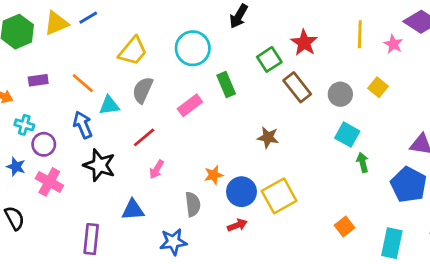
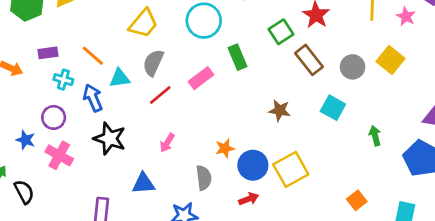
yellow square: (378, 87) -> (390, 60), size x1.4
cyan cross: (24, 125) -> (63, 80), moved
cyan square: (347, 135) -> (333, 108), moved
red line: (144, 137) -> (160, 95), moved

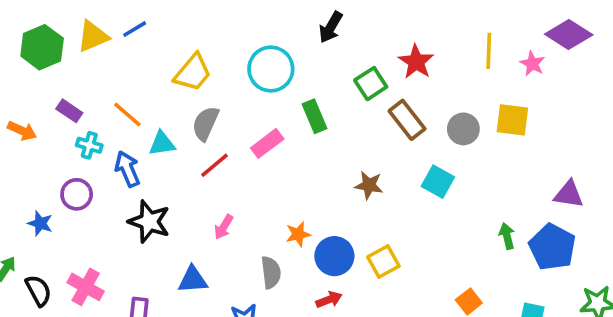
purple rectangle: (48, 53) -> (69, 111), turned 42
yellow square: (390, 60) -> (512, 120), turned -32
green arrow: (375, 136) -> (507, 236), moved
pink cross: (59, 155) -> (86, 287), moved
yellow square: (291, 169) -> (383, 262), size x0.7

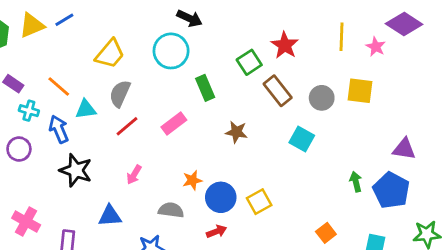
black arrow: (331, 27) -> (190, 18), moved, turned -95
pink rectangle: (267, 143) -> (174, 123), moved
brown star: (369, 185) -> (236, 132), moved
gray semicircle: (271, 272) -> (171, 210), turned -75

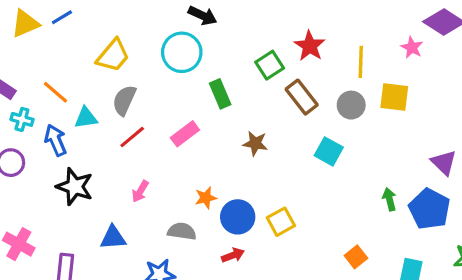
yellow line: (342, 37) -> (361, 62), moved
purple triangle: (404, 149) -> (444, 163), turned 35

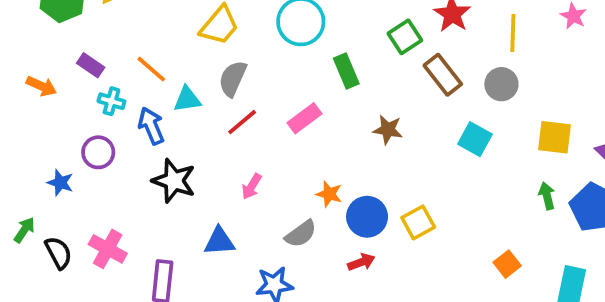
yellow square: (394, 97) -> (554, 137), moved
orange star: (206, 198) -> (329, 194), turned 30
gray semicircle: (182, 231) -> (301, 234), turned 136

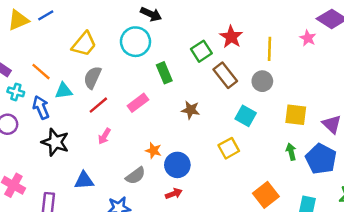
pink arrow: (252, 186) -> (104, 136), moved
yellow square: (418, 222) -> (229, 148), moved
orange square: (507, 264) -> (266, 195), size x1.5

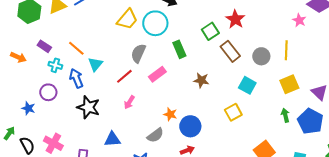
yellow trapezoid: (84, 44) -> (127, 19), moved
yellow line: (270, 49) -> (286, 50), moved
gray semicircle: (92, 78) -> (138, 53), moved
cyan triangle: (64, 91) -> (95, 64), turned -42
yellow square: (296, 115) -> (289, 84), turned -30

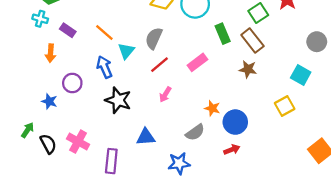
brown rectangle: (230, 51) -> (252, 41), moved
gray semicircle: (138, 53) -> (154, 38), moved
orange arrow: (18, 57) -> (51, 53), moved, turned 70
cyan cross: (55, 65) -> (40, 19), moved

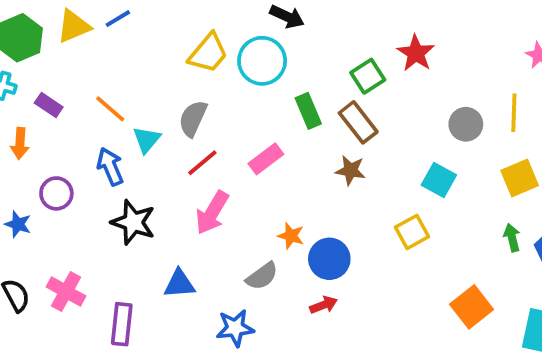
pink arrow: (165, 94) -> (212, 213), size x1.6

